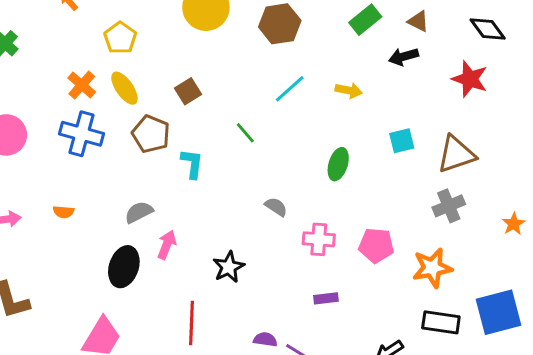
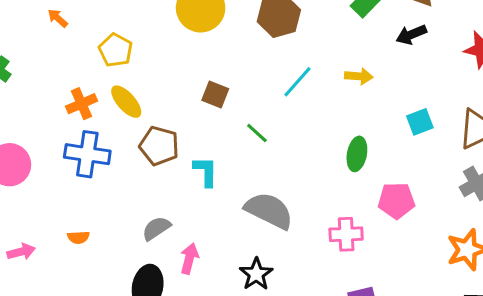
orange cross: (82, 85) -> (82, 104), turned 32
brown square: (188, 91) -> (215, 94), moved, turned -30
gray semicircle: (276, 207) -> (269, 211), moved, size x2.0
pink pentagon: (376, 245) -> (396, 201), moved

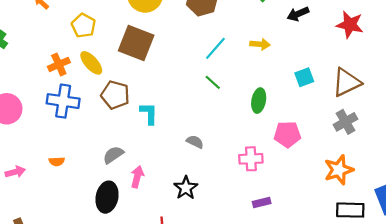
brown square: (215, 94) -> (136, 43), moved, size x1.8
green line: (257, 133) -> (213, 82), moved
gray semicircle: (269, 211) -> (195, 142), size x0.5

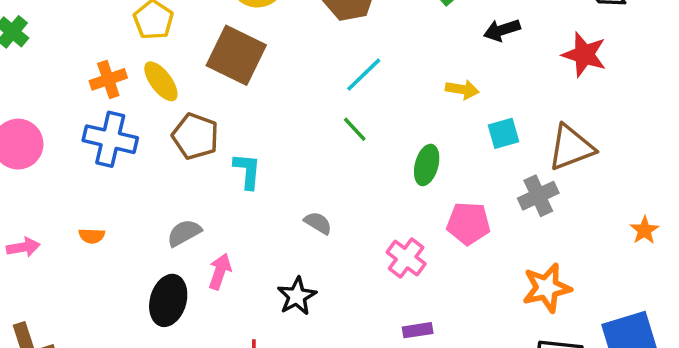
yellow arrow: (260, 44) -> (462, 89), moved
gray cross: (345, 122) -> (538, 196), moved
pink cross: (251, 159) -> (406, 258), turned 35

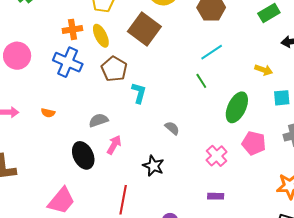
green ellipse: (427, 165) -> (237, 107), size x1.4
black star: (297, 296) -> (153, 166), turned -30
black ellipse: (168, 300) -> (83, 155), turned -52

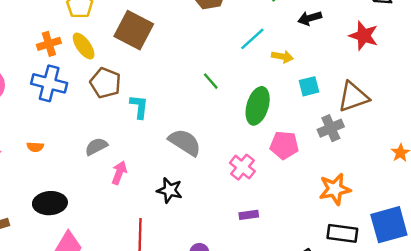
cyan line: (212, 52) -> (252, 39), moved
gray semicircle: (172, 128) -> (185, 142), size x1.8
black ellipse: (83, 155) -> (50, 203), moved, turned -60

